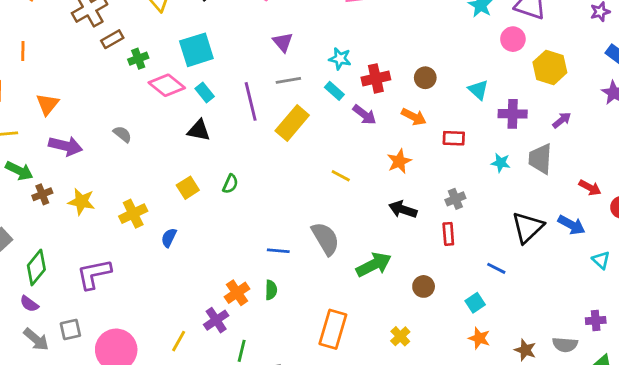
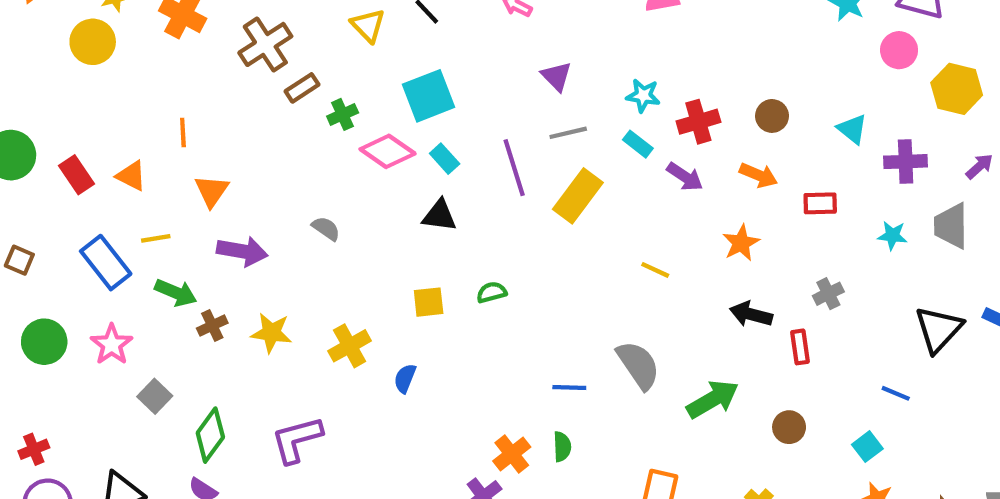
orange line: (23, 51) -> (183, 133), moved
green semicircle: (230, 184) -> (492, 292), turned -126
yellow square: (188, 188) -> (429, 302), turned 30
red rectangle: (448, 234) -> (800, 347), moved

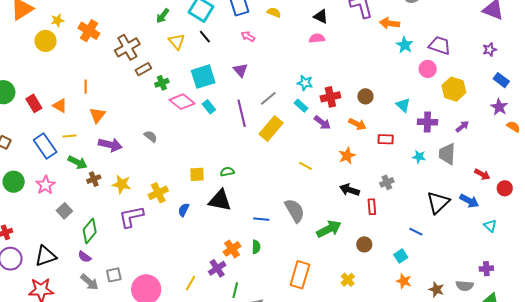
purple triangle: (556, 76) -> (240, 70), moved
gray line: (568, 133) -> (268, 98), turned -30
black triangle: (439, 216) -> (220, 200), moved, size x1.4
purple L-shape: (297, 440) -> (131, 217), moved

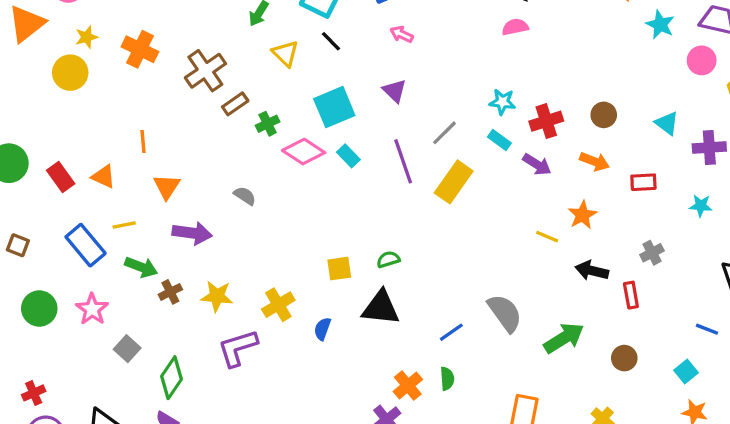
gray semicircle: (151, 136) -> (245, 196), moved
yellow line: (306, 166) -> (547, 237), moved
blue line: (261, 219) -> (451, 332), turned -35

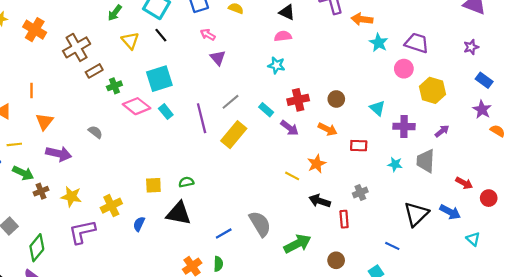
purple triangle: (395, 91) -> (218, 58), moved
cyan star: (502, 102) -> (276, 65), moved

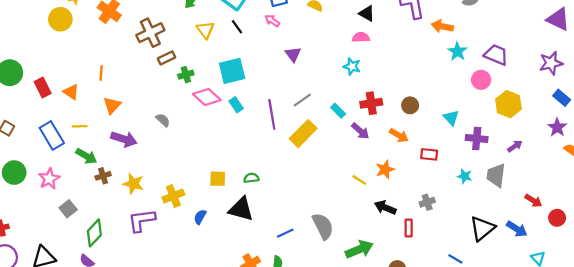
pink arrow: (208, 35) -> (272, 21), moved
purple star: (471, 47) -> (551, 63), size x1.5

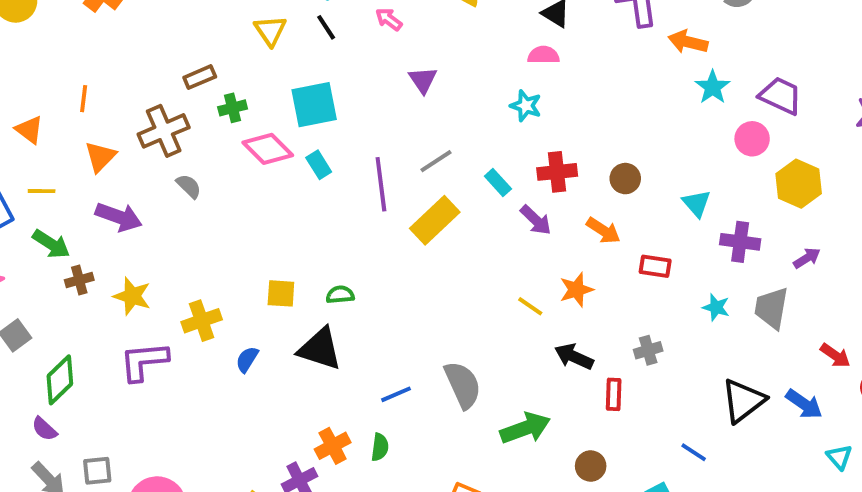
brown cross: (150, 33) -> (164, 131), moved

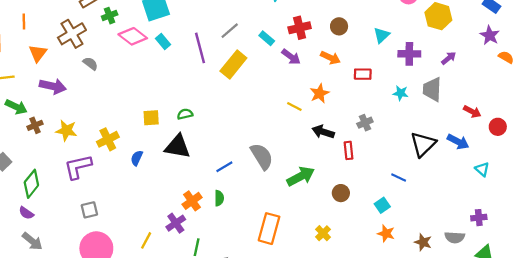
cyan triangle: (697, 203) -> (382, 35), turned 36
gray square: (97, 471) -> (89, 210), moved

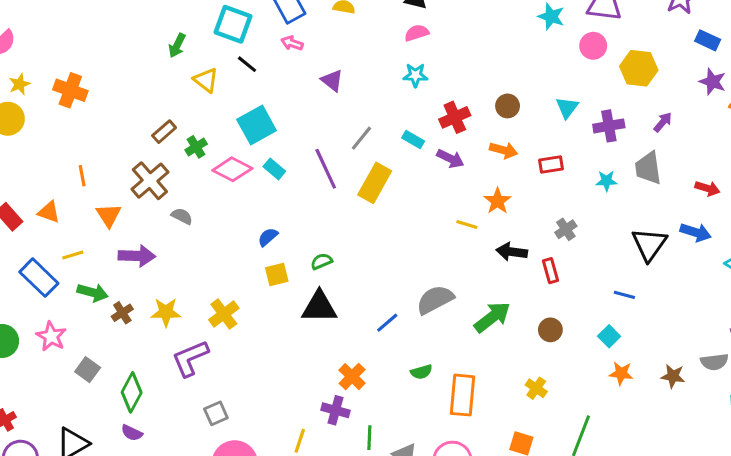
gray semicircle: (262, 156) -> (435, 300), turned -76
blue semicircle: (137, 158) -> (268, 237), moved, turned 35
green semicircle: (219, 198) -> (421, 372), moved, turned 84
purple cross: (176, 223) -> (335, 410), turned -30

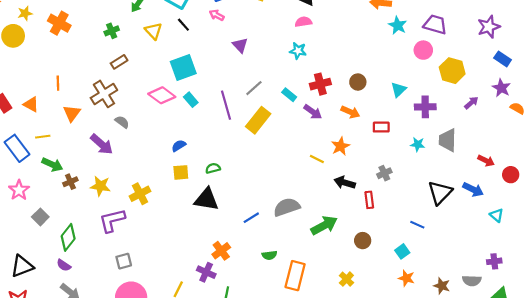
purple arrow: (663, 122) -> (471, 103), moved
green cross: (196, 147) -> (112, 31), moved
purple arrow: (137, 256) -> (102, 144), moved, turned 30

